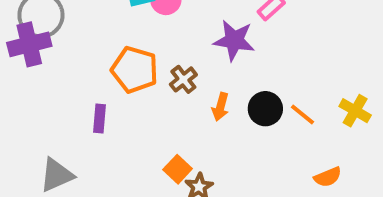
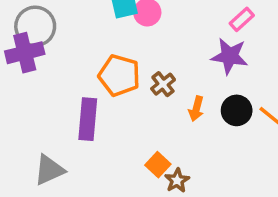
purple star: (234, 40) -> (230, 56), moved
purple rectangle: (100, 118) -> (88, 119), size x1.6

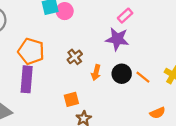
orange pentagon: (119, 75) -> (31, 51), moved
orange square: (158, 165) -> (71, 99), moved, turned 32

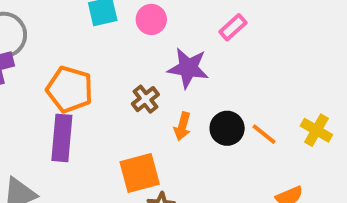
pink circle: (65, 11) -> (151, 19), moved
purple star: (117, 39) -> (188, 68), moved
orange square: (71, 99) -> (140, 173), size x1.5

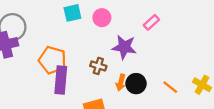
brown cross: (145, 99) -> (98, 66), turned -35
black circle: (227, 128) -> (136, 84), moved
purple rectangle: (62, 138) -> (61, 80), moved

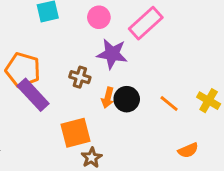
pink circle: (102, 18) -> (99, 17), moved
pink rectangle: (151, 22) -> (146, 23), size x1.6
purple rectangle: (61, 80) -> (33, 95), turned -48

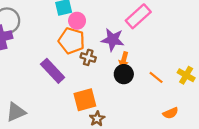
pink circle: (99, 17) -> (77, 21), moved
orange pentagon: (23, 70) -> (71, 41), moved
orange arrow: (108, 98) -> (124, 60), moved

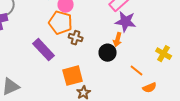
purple star: (113, 40) -> (126, 22), moved
orange arrow: (124, 60) -> (118, 40), moved
orange line: (156, 77) -> (137, 71), moved

